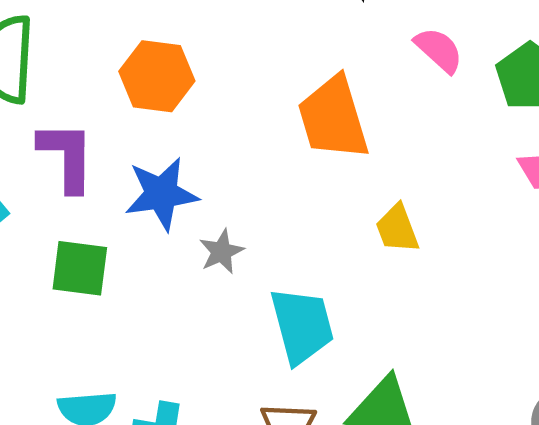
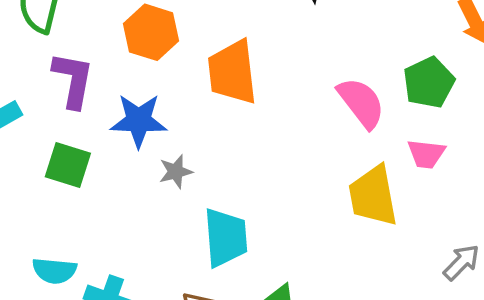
pink semicircle: (439, 50) -> (361, 103), moved, size x1.4
orange trapezoid: (333, 118) -> (232, 72), moved
yellow trapezoid: (397, 229) -> (373, 196), moved, size x1.6

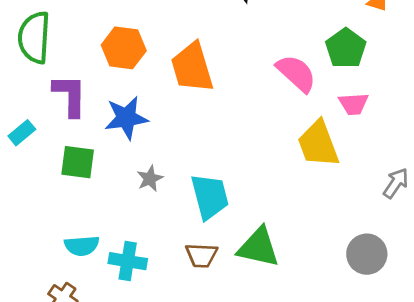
gray star: (176, 172) -> (150, 179), moved

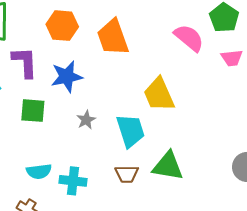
yellow trapezoid: (318, 144) -> (159, 95), moved

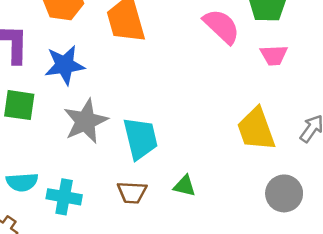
yellow trapezoid: (159, 95) -> (256, 129), moved
gray star: (86, 120) -> (86, 121), size x1.8
green triangle: (168, 166) -> (185, 186), size x0.6

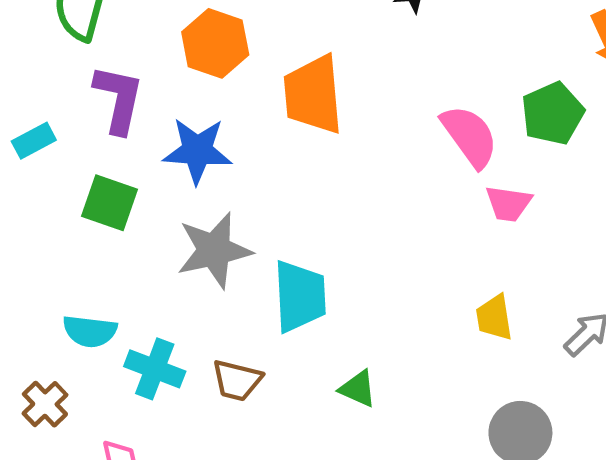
pink trapezoid: (274, 55) -> (508, 204), moved
yellow trapezoid: (256, 129) -> (494, 317), size x0.6
brown trapezoid: (132, 192) -> (237, 380), moved

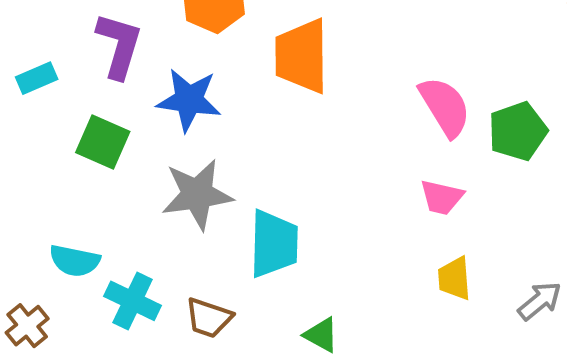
green pentagon: (553, 113) -> (518, 131), moved
pink trapezoid: (508, 204) -> (442, 197), moved

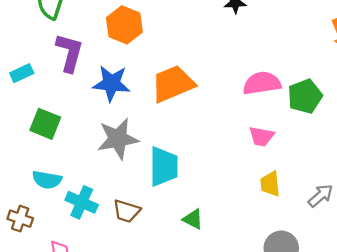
orange trapezoid: (302, 56) -> (173, 84), moved, turned 69
pink semicircle: (445, 107) -> (262, 83), turned -66
green square: (103, 142) -> (45, 124), moved
brown cross: (27, 326) -> (20, 219), turned -30

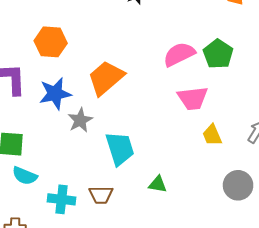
pink trapezoid: (261, 136) -> (193, 98), size x1.4
gray star: (118, 139) -> (80, 120), moved, size x0.7
cyan semicircle: (47, 180) -> (25, 176), moved, turned 30

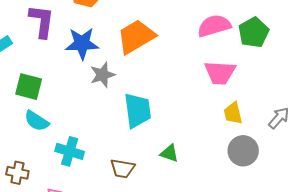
gray circle: (238, 185) -> (243, 151), moved
brown trapezoid: (101, 195) -> (122, 168), moved

